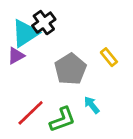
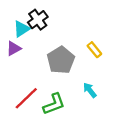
cyan triangle: (25, 33) -> (22, 29), size x0.7
cyan arrow: (92, 105) -> (90, 90), moved

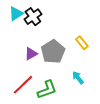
cyan triangle: (22, 29) -> (16, 14), moved
purple triangle: (14, 49) -> (31, 54), moved

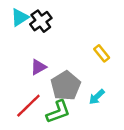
gray pentagon: (53, 52) -> (66, 86), moved
cyan arrow: (78, 78) -> (97, 97), turned -96

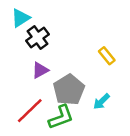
black cross: (41, 21) -> (38, 38), moved

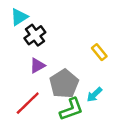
green L-shape: (61, 117) -> (71, 109), moved

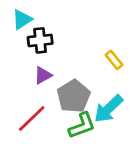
black cross: (35, 35) -> (40, 40), turned 30
cyan arrow: (94, 95) -> (108, 109), size x1.6

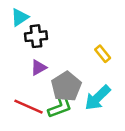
red line: (32, 119) -> (28, 107), turned 68
green L-shape: (82, 126) -> (60, 107), moved

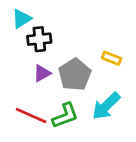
yellow rectangle: (103, 54) -> (112, 58), turned -30
gray pentagon: (66, 86) -> (75, 75), moved

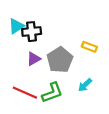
cyan triangle: (22, 19) -> (16, 26), moved
cyan arrow: (106, 106) -> (85, 85), size x0.6

